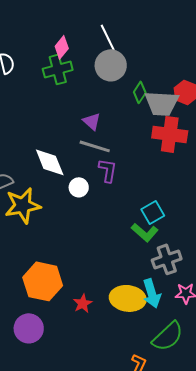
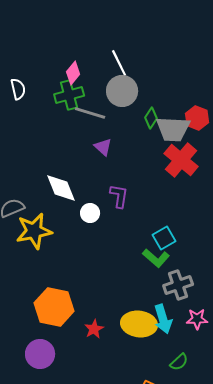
red cross: (170, 134) -> (181, 160), turned 32
gray line: (95, 146) -> (90, 113), moved
green semicircle: (168, 336) -> (179, 362), size x0.6

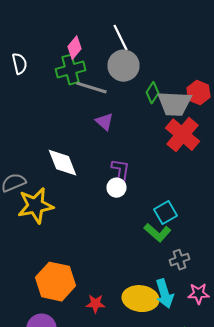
white circle: (90, 213) -> (116, 188), moved
gray cross: (178, 285) -> (180, 260), size x0.7
red star: (94, 329) -> (96, 304), turned 30

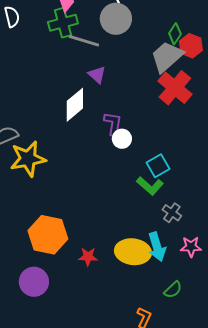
green diamond: (152, 93) -> (175, 34), moved
gray trapezoid: (174, 104) -> (167, 57), turned 135
white diamond: (62, 163) -> (75, 105), moved, turned 72
white circle: (116, 188) -> (122, 139), moved
gray cross: (180, 260) -> (172, 213), turned -36

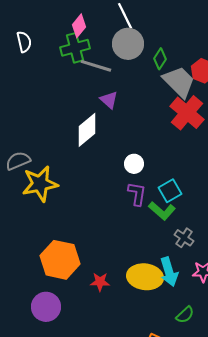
green diamond: (175, 34) -> (160, 59), moved
gray trapezoid: (167, 57) -> (179, 82), turned 87
purple L-shape: (113, 124) -> (137, 194), moved

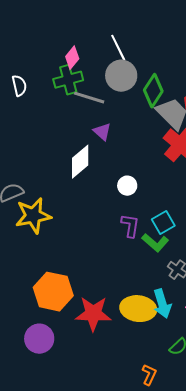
white semicircle: (24, 42) -> (19, 86), moved
green diamond: (160, 59) -> (153, 91), size x1.5
white circle: (134, 164) -> (127, 186), moved
red star: (100, 282) -> (93, 314), size x1.8

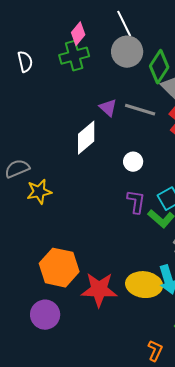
gray line: (89, 98) -> (140, 110), moved
yellow star: (33, 216) -> (39, 192), size x0.7

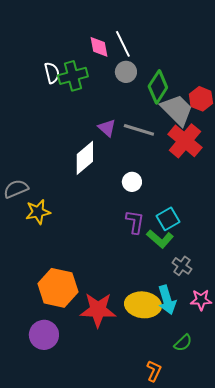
pink diamond: (78, 34) -> (99, 47), moved, turned -50
gray circle: (127, 52) -> (126, 72), size x0.7
white semicircle: (25, 62) -> (52, 73), moved

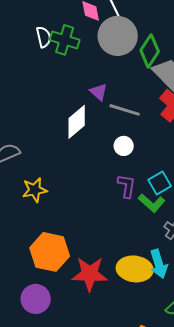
gray circle: (126, 72) -> (118, 36), size x1.8
green cross: (73, 76) -> (65, 40), turned 32
gray line: (139, 130) -> (125, 110), moved
yellow star: (38, 212) -> (35, 190), moved

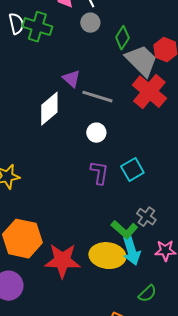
gray circle: (118, 36) -> (90, 23), size x0.5
green diamond: (150, 51) -> (122, 38), size x0.7
green L-shape: (152, 203) -> (124, 230), moved

